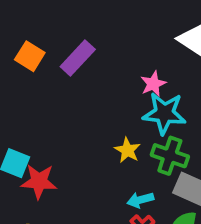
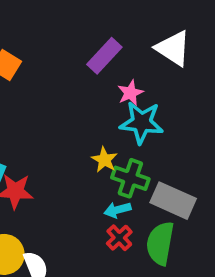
purple rectangle: (78, 58) -> (104, 56), moved
green cross: (170, 156) -> (130, 178), moved

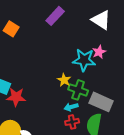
purple rectangle: (104, 56) -> (55, 16), moved
pink star: (130, 93) -> (99, 52), moved
red cross: (119, 238) -> (72, 122), turned 32

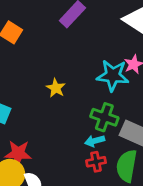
yellow star: (64, 80) -> (56, 88), moved
red star: (16, 97) -> (18, 153), moved

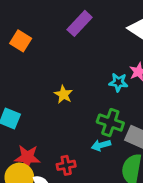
cyan star: (113, 75) -> (118, 82), size x0.6
red cross: (96, 162) -> (66, 165), moved

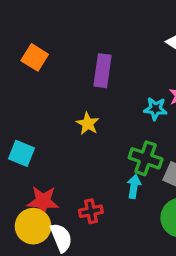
purple rectangle: (80, 23) -> (103, 71), moved, turned -35
cyan arrow: (101, 145) -> (134, 186), turned 114

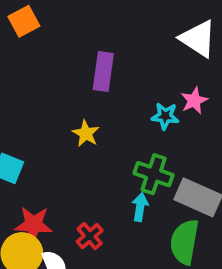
orange square: (35, 57) -> (24, 21), moved, turned 30
red cross: (91, 211) -> (90, 236), turned -30

